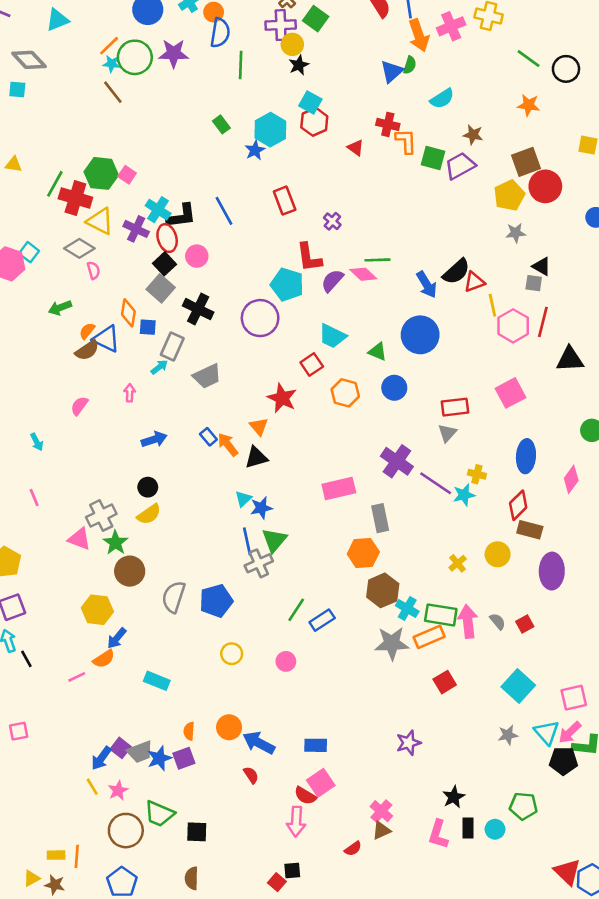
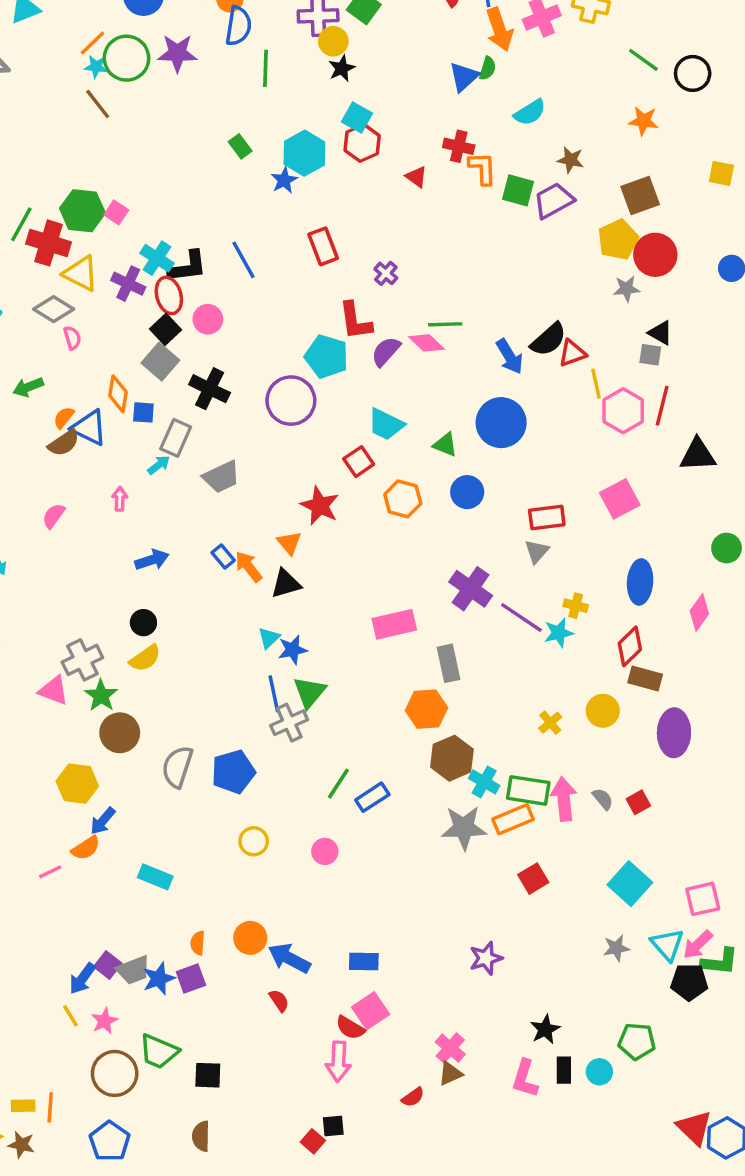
red circle: (545, 186) -> (655, 255), moved

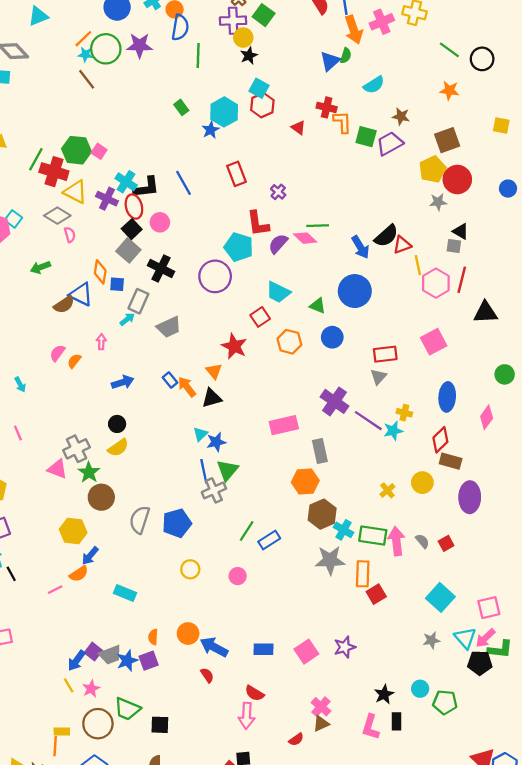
orange semicircle: (64, 418) -> (74, 361), moved
orange rectangle: (513, 819) -> (363, 574), moved, turned -65
pink square: (371, 1011) -> (306, 652), moved
cyan circle: (599, 1072) -> (420, 689), moved
yellow rectangle: (23, 1106) -> (62, 732), moved

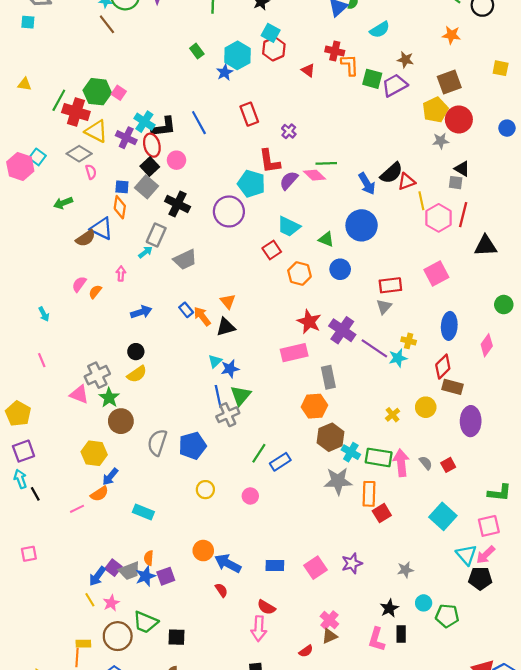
blue square: (117, 284) -> (122, 187), moved
red star: (234, 346) -> (309, 322), moved
orange semicircle: (153, 637) -> (149, 558), moved
gray star: (431, 640) -> (405, 570), moved
green L-shape: (500, 649) -> (500, 493), moved

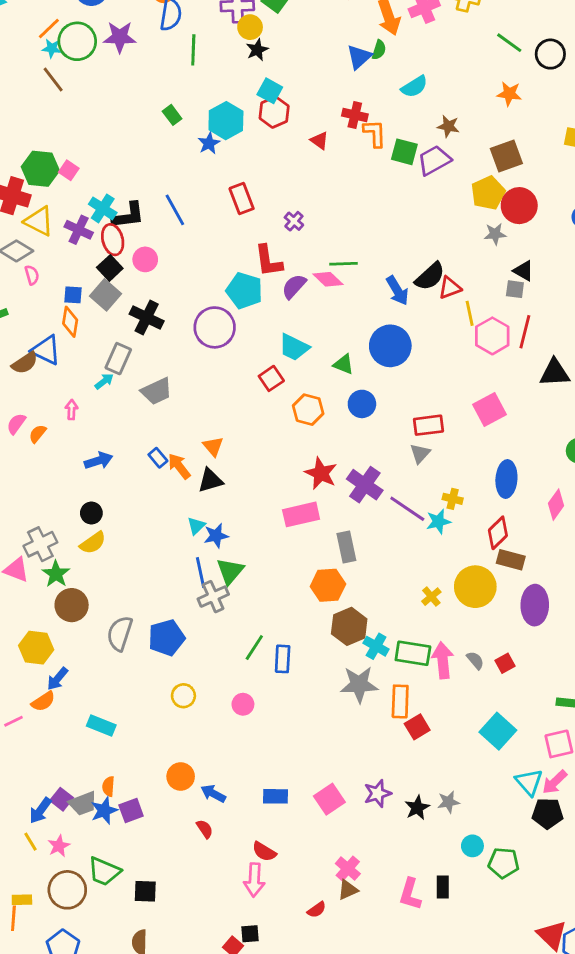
yellow circle: (426, 407) -> (475, 587), size x1.5
blue rectangle: (280, 462) -> (283, 659), turned -54
blue arrow: (228, 563) -> (213, 793), size x0.7
black star: (389, 608) -> (417, 808), moved

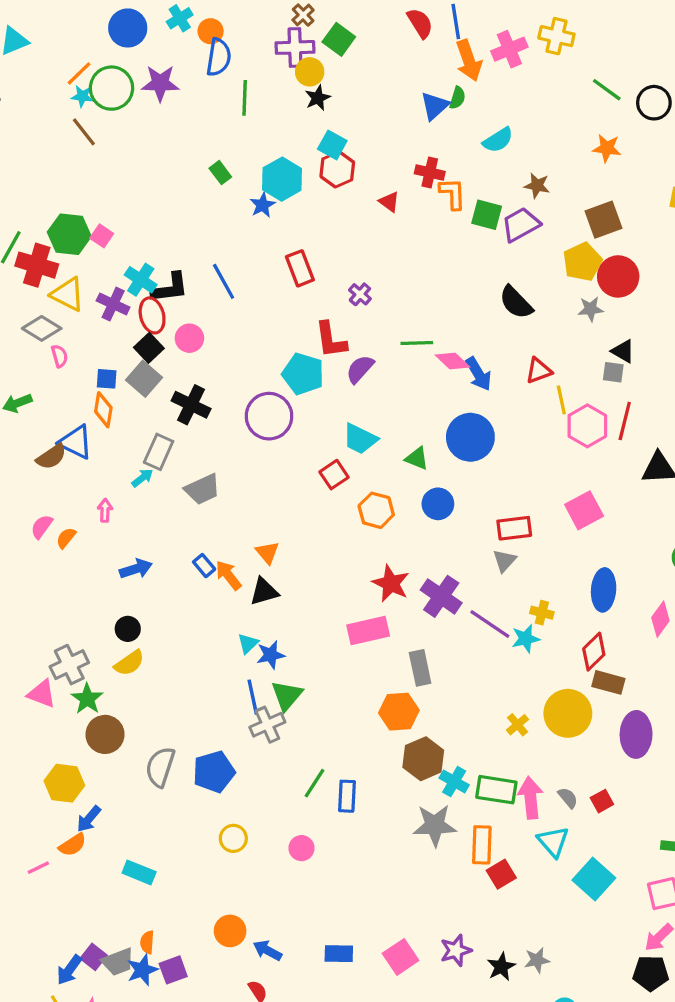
black semicircle: (430, 276) -> (516, 302), moved, turned 88
pink diamond: (328, 279) -> (453, 361), moved
cyan triangle: (529, 782) -> (553, 842), moved

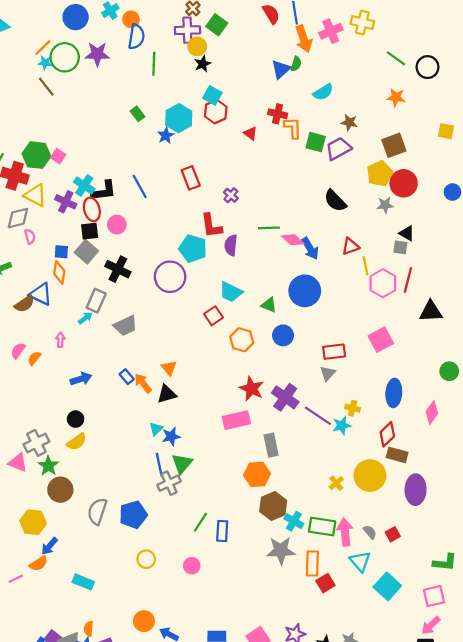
gray diamond: (42, 328) -> (18, 218), turned -45
black square: (149, 348) -> (90, 231), turned 36
purple semicircle: (360, 369) -> (231, 245), turned -36

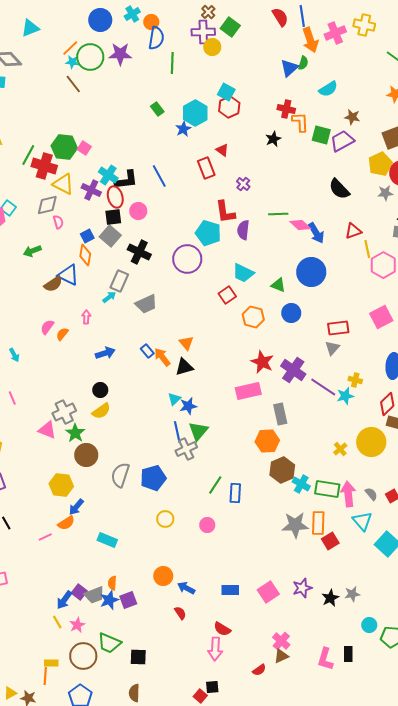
black star: (203, 64) -> (273, 139), moved
red triangle: (250, 133) -> (222, 150), moved
blue square: (61, 252) -> (87, 236), turned -32
gray star: (281, 550) -> (295, 525), moved

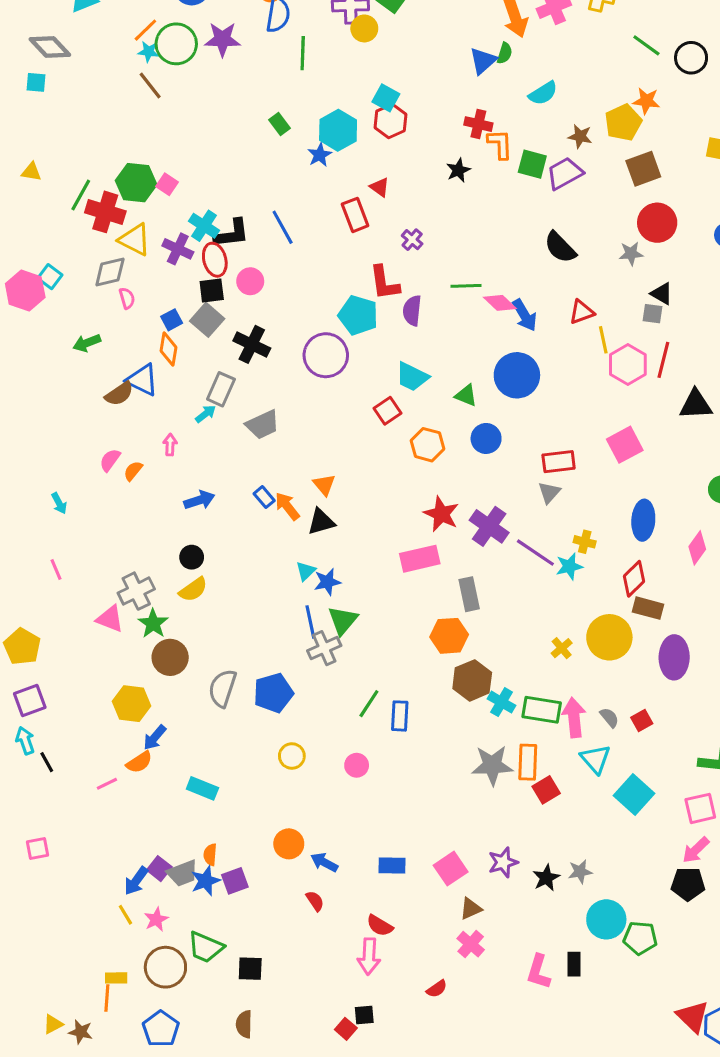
yellow pentagon: (380, 164) -> (623, 122), moved
cyan circle: (369, 625) -> (606, 919), size x1.6
brown triangle: (281, 656) -> (471, 909), moved

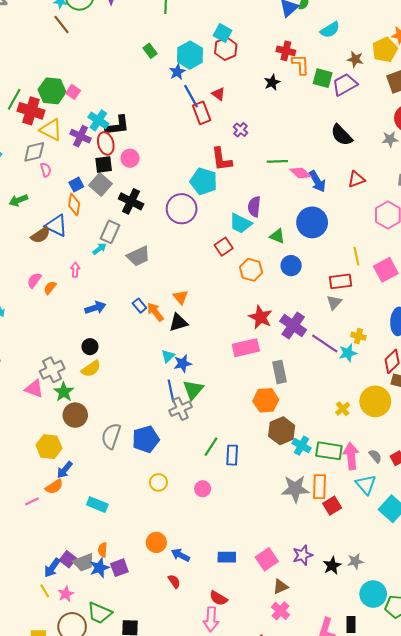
blue line: (283, 227) -> (191, 96), moved
purple semicircle: (412, 311) -> (254, 207), moved
yellow line: (603, 340) -> (356, 256), moved

